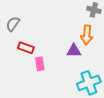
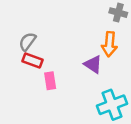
gray semicircle: (13, 24) -> (27, 42), moved
purple triangle: (74, 51) -> (93, 64), turned 35

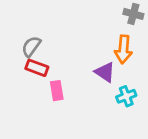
cyan cross: (112, 105) -> (126, 96), moved, size x0.6

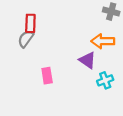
orange arrow: (123, 49) -> (103, 41), turned 85
red rectangle: (37, 68) -> (30, 23), moved, turned 72

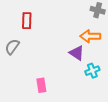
gray semicircle: (26, 39) -> (12, 47), moved
pink rectangle: (47, 76) -> (41, 85), moved

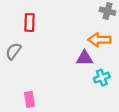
purple triangle: (77, 53) -> (85, 58), turned -35
pink rectangle: (41, 85) -> (29, 99), moved

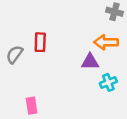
red rectangle: (29, 23) -> (40, 42), moved

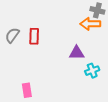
orange arrow: (106, 42) -> (90, 24), moved
gray semicircle: (15, 54) -> (12, 35), moved

